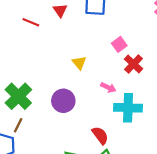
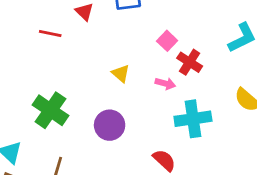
pink arrow: (108, 87) -> (165, 83), moved
green cross: (18, 96) -> (50, 110), moved

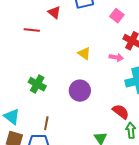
pink square: (167, 41) -> (117, 16), moved
green cross: (50, 110) -> (37, 84), size x0.7

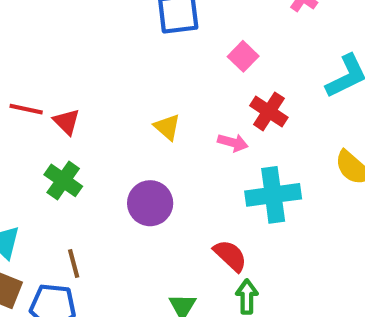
red triangle: (54, 12) -> (67, 122), moved
red line: (32, 30) -> (26, 109), moved
brown line: (46, 123) -> (74, 264), turned -32

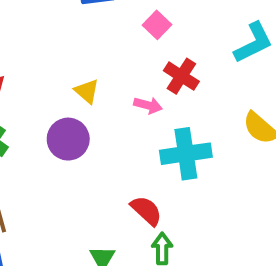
purple circle: (150, 203) -> (68, 139), moved

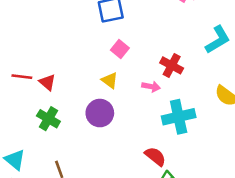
pink square: (157, 25) -> (120, 49), moved

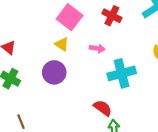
pink square: (120, 49) -> (70, 17), size x1.6
red cross: (172, 65) -> (112, 16), moved

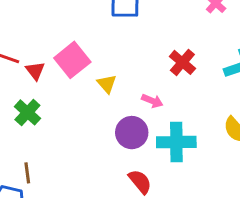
pink square: (70, 17) -> (72, 60), moved
purple circle: (54, 72) -> (132, 133), moved

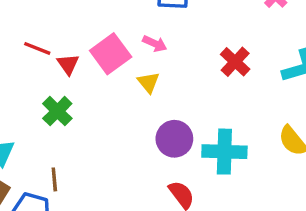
pink arrow: (152, 101) -> (155, 44), moved

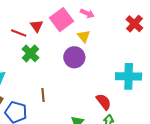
red line: (37, 48) -> (19, 33), moved
purple circle: (174, 139) -> (74, 57), moved
brown line: (54, 179) -> (43, 95), moved

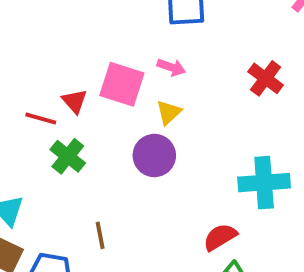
pink square: (61, 20) -> (122, 84), turned -30
yellow triangle: (84, 36) -> (169, 112), turned 32
red semicircle: (104, 102) -> (220, 237), turned -78

